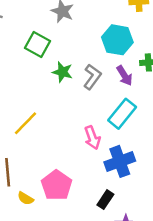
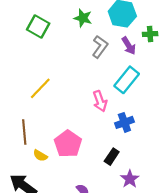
green square: (37, 45) -> (38, 27), moved
green star: (62, 72) -> (83, 18), moved
blue cross: (120, 161) -> (124, 122), size x0.7

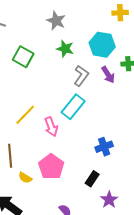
cyan rectangle: (127, 80) -> (73, 107), moved
pink arrow: (100, 101) -> (51, 127), moved

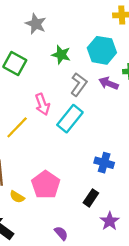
gray star: (56, 21) -> (36, 24), moved
purple arrow: (108, 75) -> (109, 83), turned 144
pink arrow: (51, 127) -> (42, 104), moved
blue cross: (104, 147) -> (104, 163), turned 36

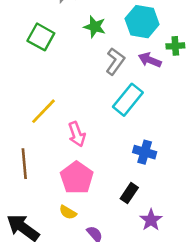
pink arrow: (42, 104) -> (77, 134), moved
cyan rectangle: (70, 119) -> (128, 100), moved
yellow semicircle: (17, 197) -> (68, 212), moved

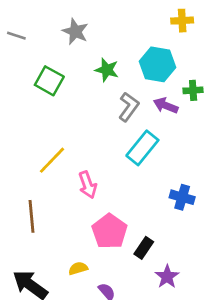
blue cross: (145, 152) -> (182, 197), moved
pink pentagon: (77, 178) -> (110, 231), moved
yellow semicircle: (68, 212) -> (78, 268), turned 132

